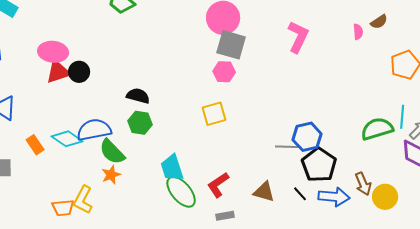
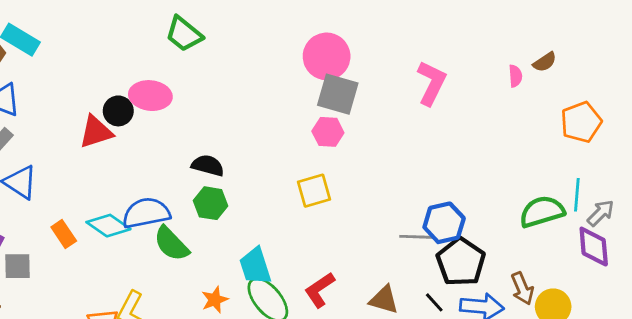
pink ellipse: (53, 52) -> (150, 96), moved
black circle: (79, 72) -> (118, 111), moved
orange star: (111, 175) -> (215, 300), moved

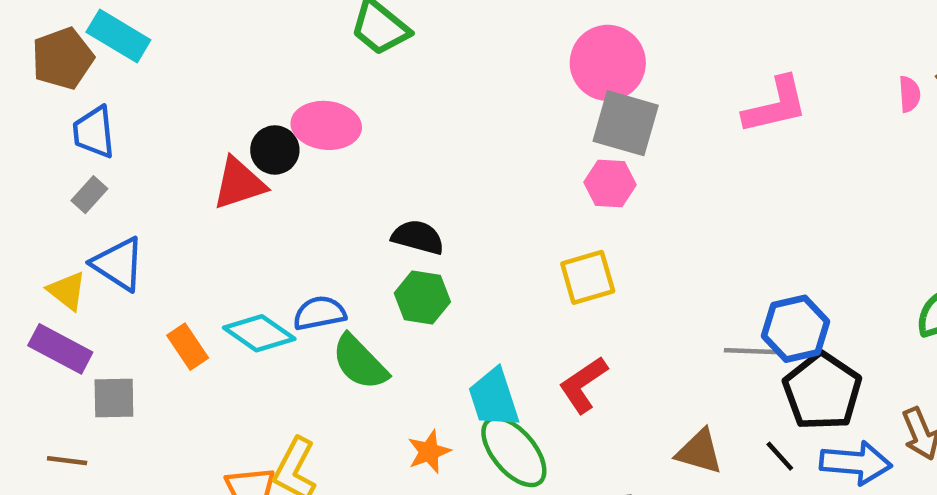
pink L-shape: (431, 83) -> (775, 105), turned 51
blue semicircle: (146, 213) -> (320, 313), size x0.7
red L-shape: (320, 290) -> (583, 385), moved

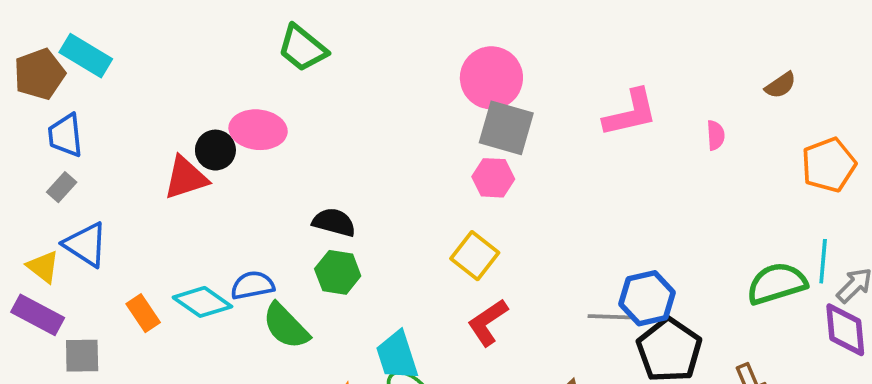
pink semicircle: (909, 94) -> (716, 135), moved
yellow square: (588, 277) -> (475, 256), turned -36
red L-shape: (583, 385) -> (488, 322), moved

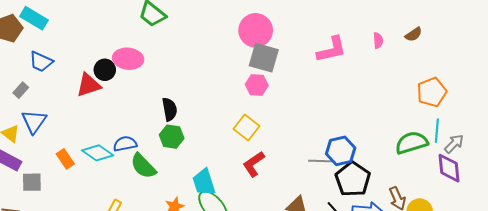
blue trapezoid: (65, 135) -> (41, 62), moved, turned -60
pink semicircle: (716, 135) -> (378, 40), moved
orange pentagon: (829, 165) -> (432, 92), moved
black semicircle: (334, 222) -> (170, 109), turned 65
blue triangle: (86, 245) -> (34, 121), turned 32

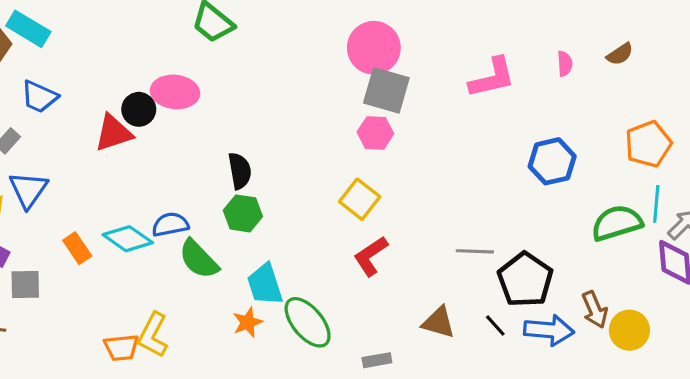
blue hexagon: (341, 151) -> (552, 161), moved
cyan trapezoid: (204, 182) -> (265, 284), moved

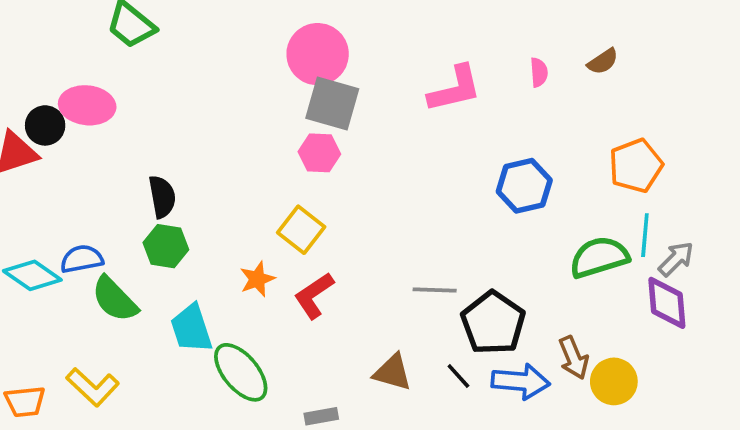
orange star: (248, 322) -> (257, 279), moved
yellow L-shape: (153, 335) -> (93, 387), moved, turned -75

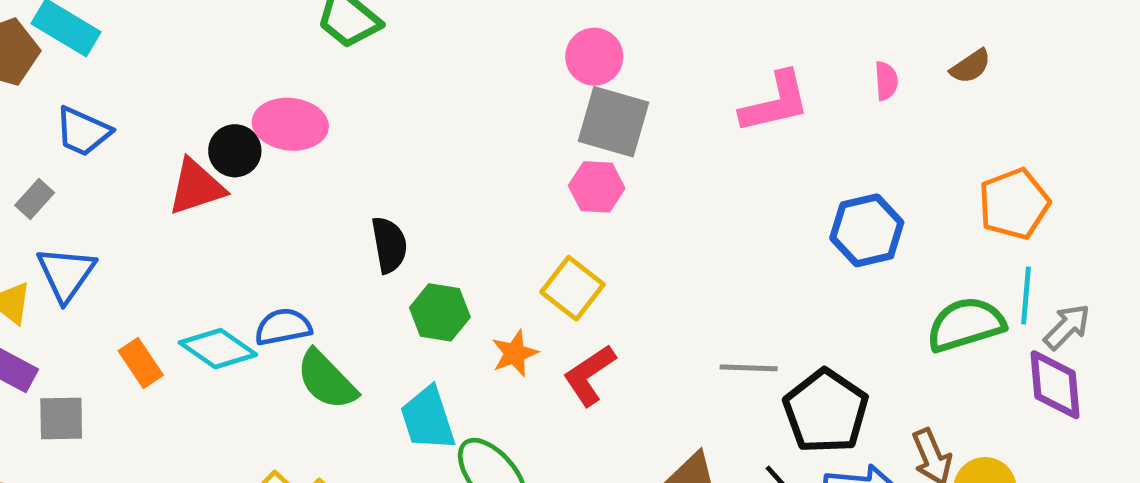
pink circle: (318, 54) -> (594, 57), size x0.7
green hexagon: (166, 246) -> (440, 312), moved

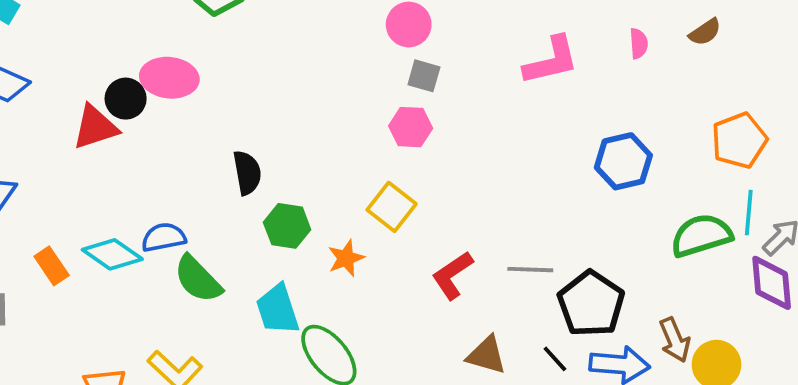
gray square: (614, 122) -> (424, 76), size x0.6
red L-shape: (589, 375) -> (452, 275), moved

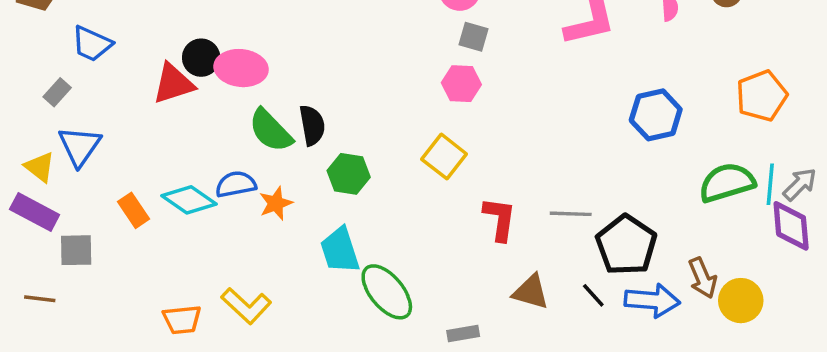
pink ellipse: (169, 78) -> (241, 68), moved
cyan line: (749, 213) -> (770, 184), moved
orange star: (346, 258) -> (276, 203), moved
red L-shape: (452, 275) -> (500, 219), turned 132
green semicircle: (198, 279) -> (271, 130), moved

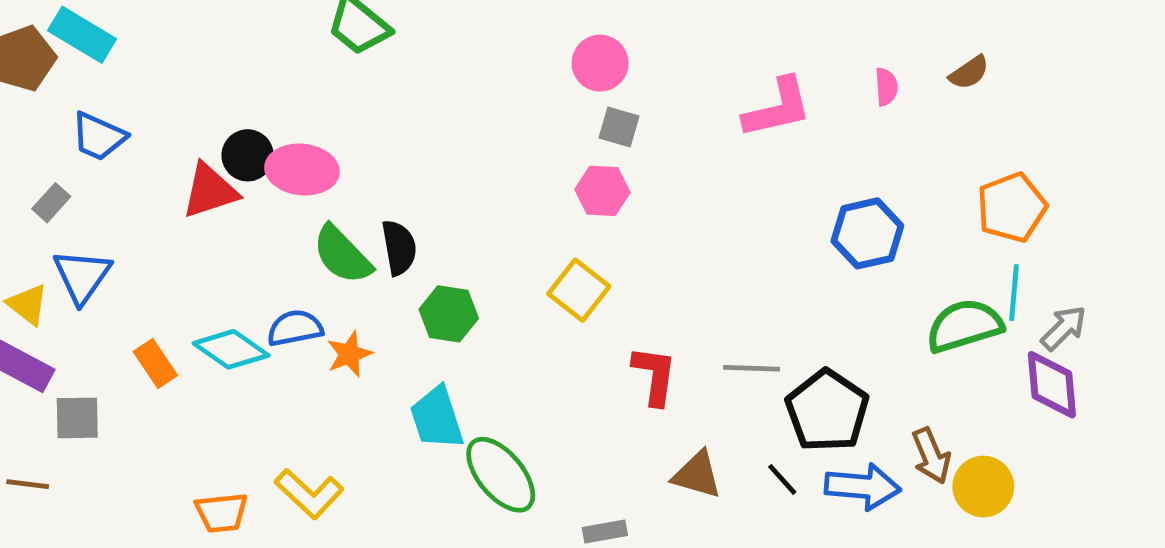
cyan line: (770, 184) -> (1014, 293), moved

